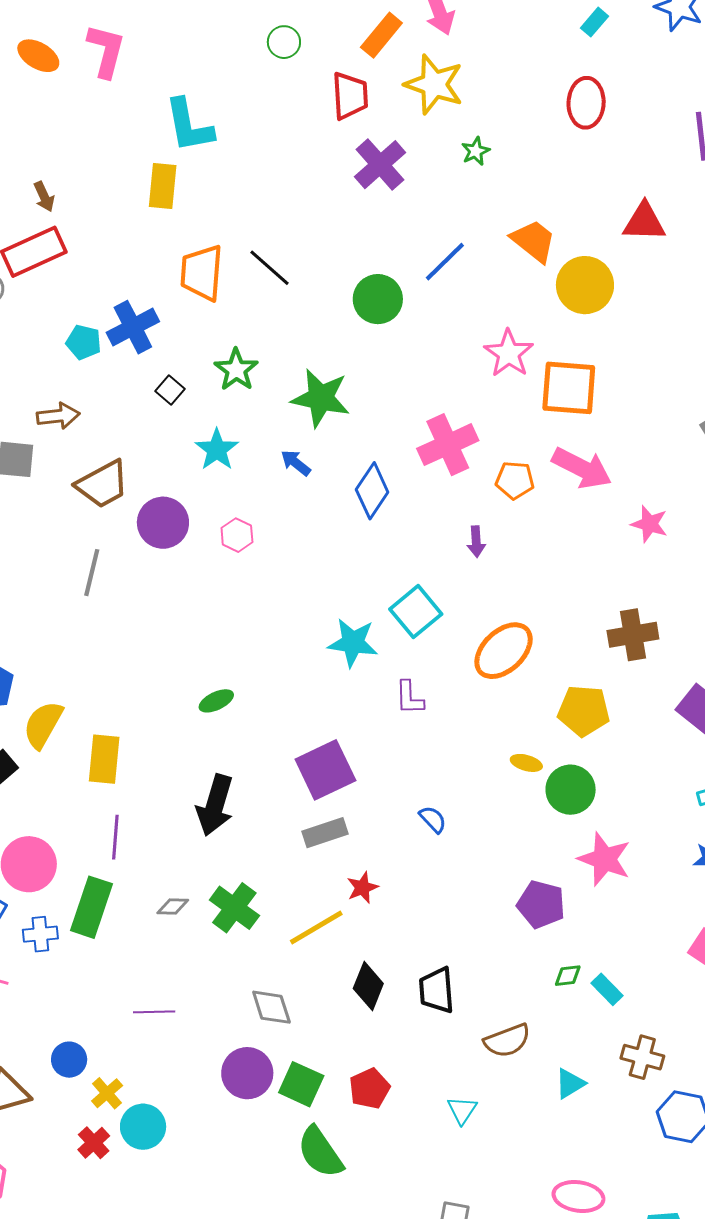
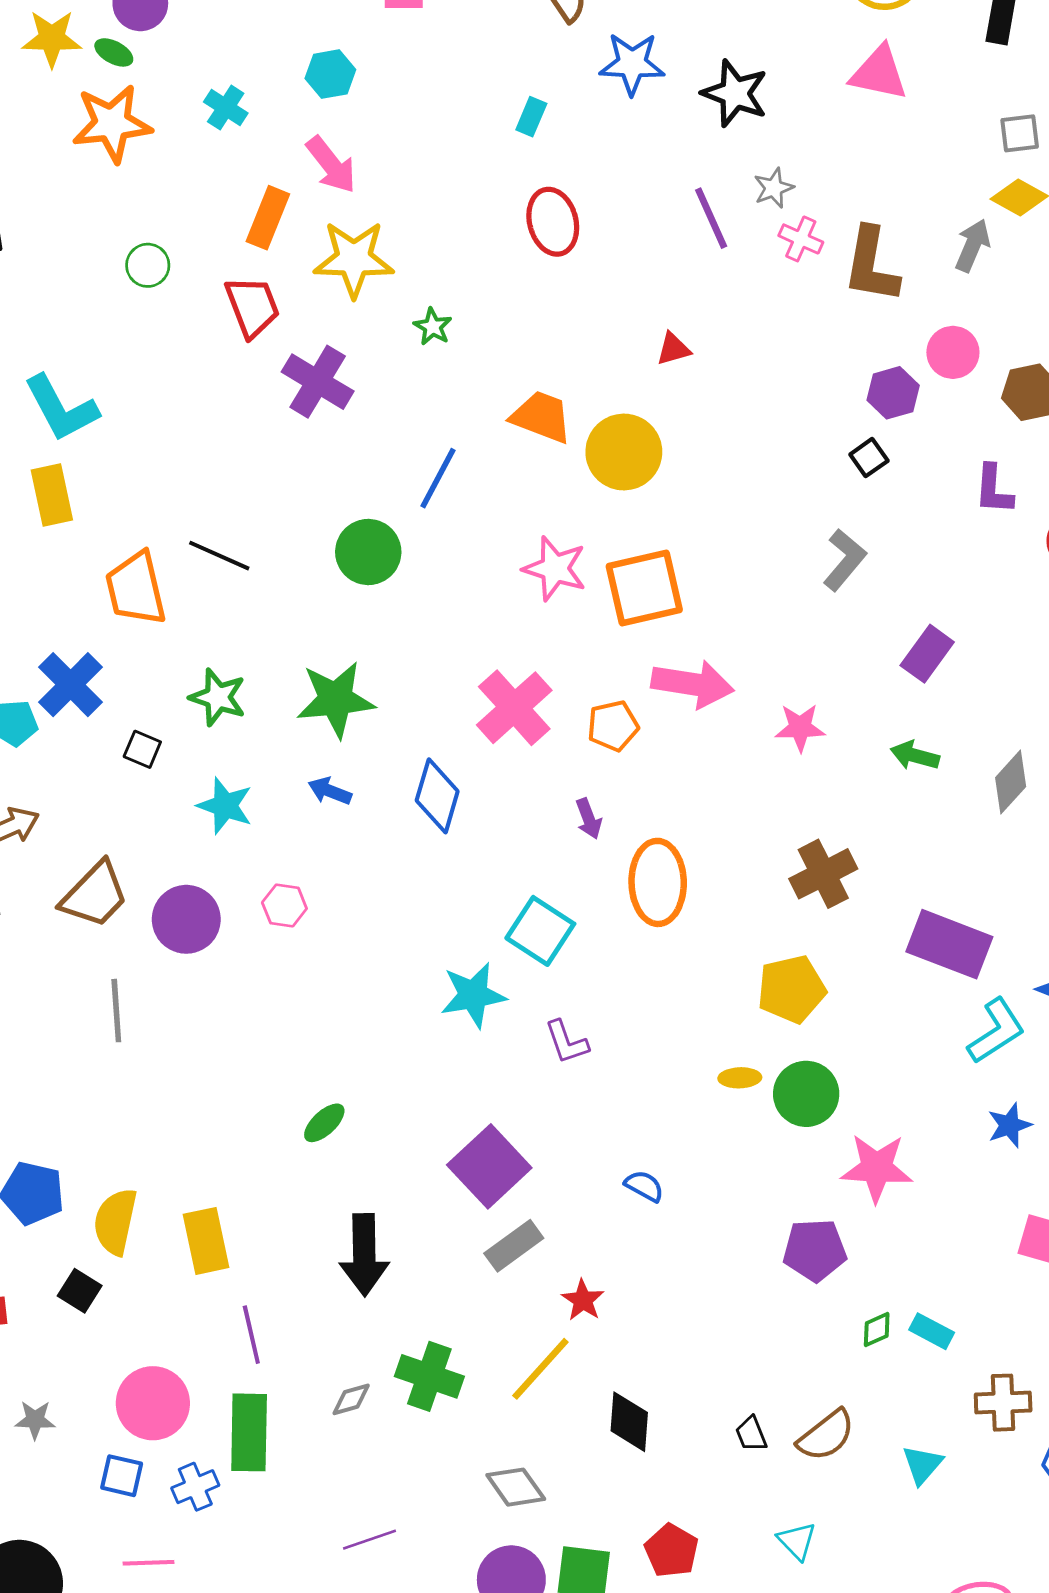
red triangle: (644, 222) -> (673, 349), size x0.6
orange ellipse: (504, 651) -> (658, 882), moved, turned -30
black trapezoid: (437, 990) -> (751, 1434), moved, size x0.6

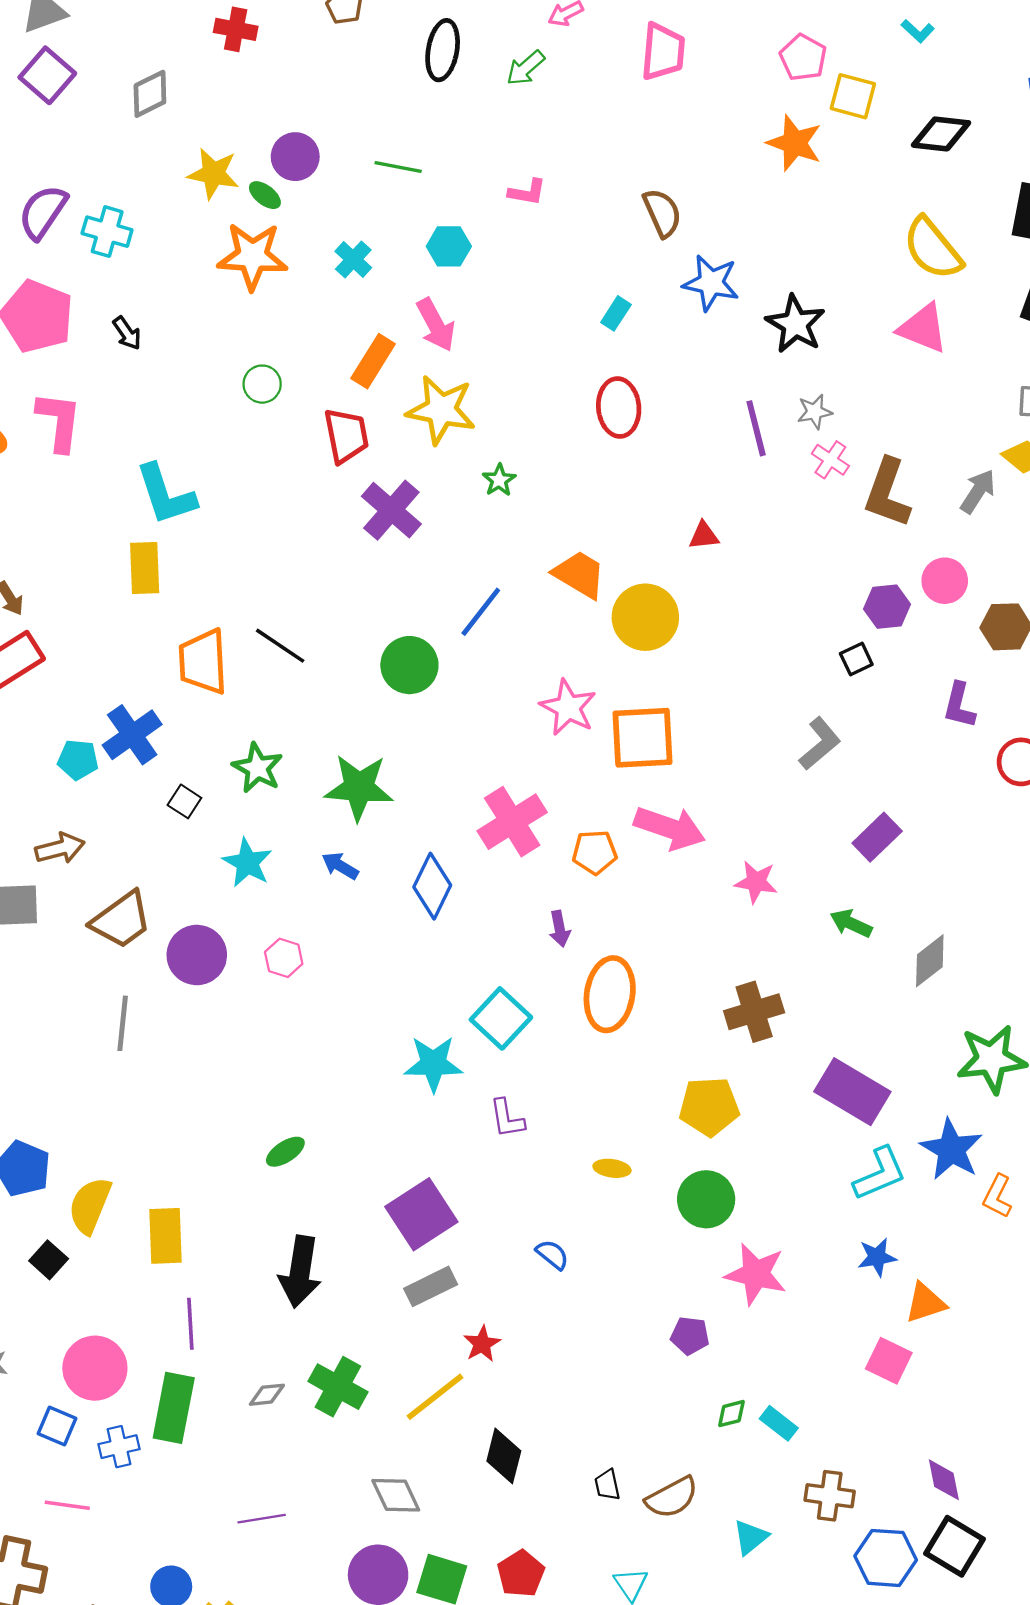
yellow ellipse: (740, 1078) -> (612, 1168), moved
purple pentagon: (815, 1250) -> (690, 1336), size x0.7

